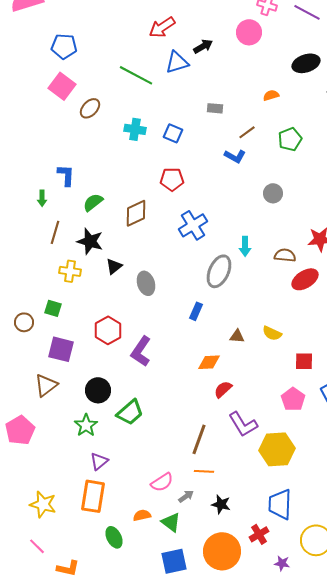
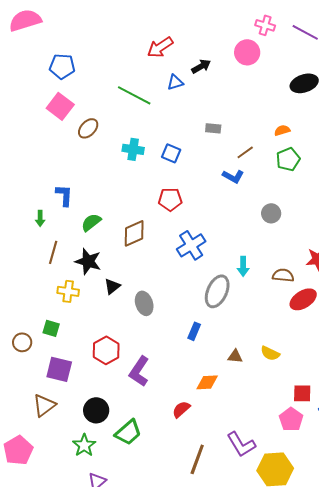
blue triangle: (177, 62) -> (175, 82), size x0.7
orange semicircle: (271, 95) -> (282, 130), moved
red square: (304, 361) -> (302, 393), moved
red semicircle: (223, 389) -> (181, 409), moved

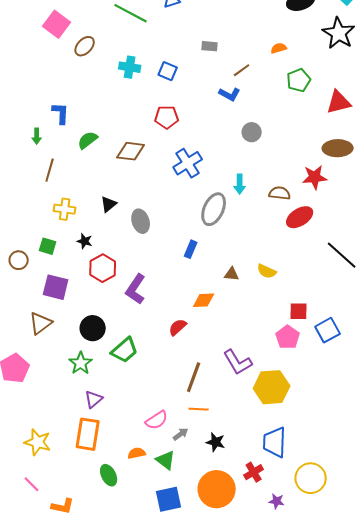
green pentagon: (288, 159) -> (299, 80), moved
gray circle: (271, 213) -> (252, 132), moved
brown diamond: (134, 233) -> (131, 151), turned 32
black star: (88, 261) -> (85, 241), moved, size x0.6

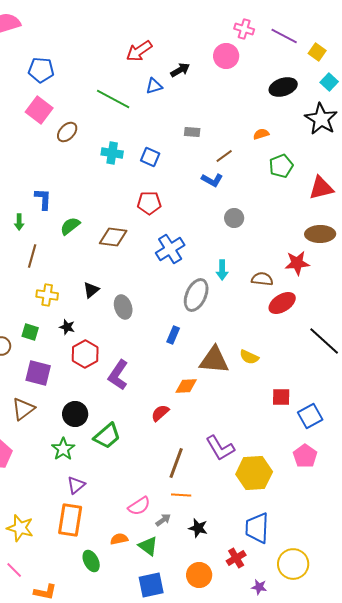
brown triangle: (232, 274) -> (214, 360), size x2.0
pink pentagon: (288, 337) -> (305, 456), moved
orange circle: (217, 489) -> (199, 575), size x0.7

